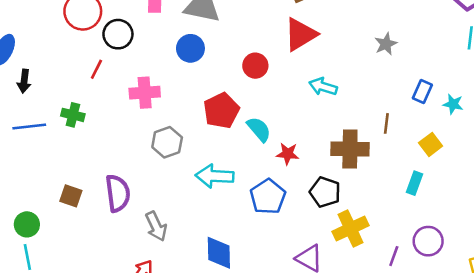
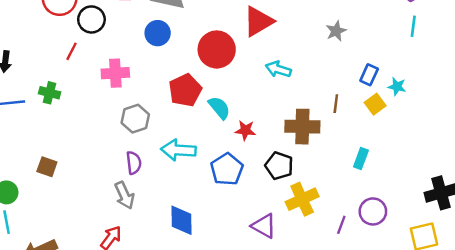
red circle: (255, 66) -> (217, 49), size x1.6
yellow square: (431, 144) -> (375, 104), moved
purple semicircle: (118, 193) -> (134, 163), moved, size x0.7

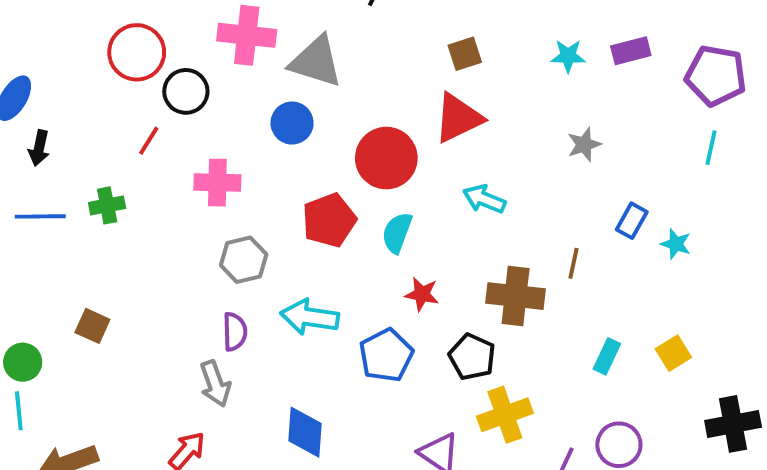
green cross: (50, 93) -> (107, 205), turned -30
yellow square: (375, 104) -> (673, 353), moved
cyan semicircle: (219, 108) -> (397, 233), moved, turned -125

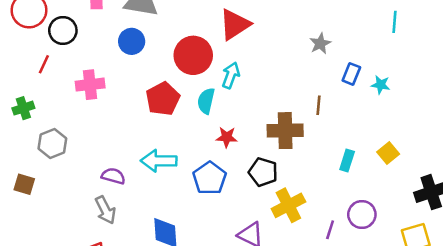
gray star: (584, 145) -> (320, 44), moved
cyan arrow: (484, 199) -> (231, 75), moved, turned 95
gray hexagon: (244, 260) -> (52, 143), moved
purple semicircle: (235, 332) -> (113, 176), turned -65

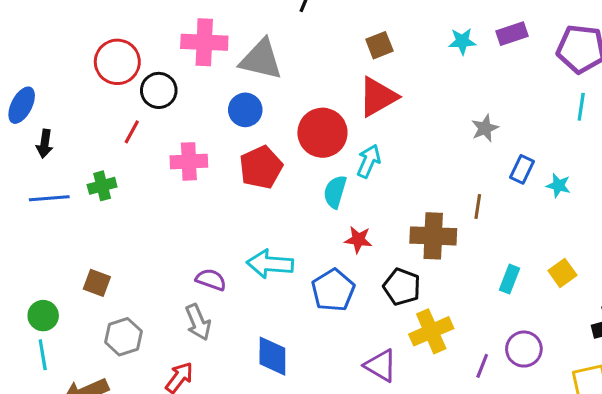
red pentagon: (163, 99) -> (261, 167), moved
gray hexagon: (52, 143) -> (123, 337), moved

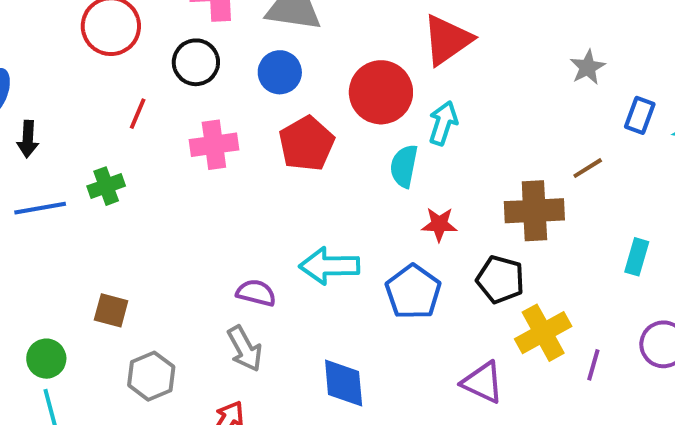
black circle: (159, 90) -> (196, 62), moved
brown line: (478, 207) -> (588, 168), turned 55
purple line: (482, 366) -> (593, 365), moved

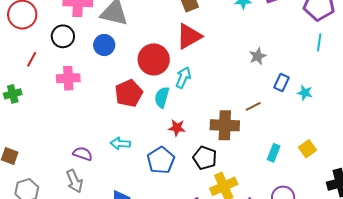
red pentagon: (307, 144) -> (129, 93), moved
cyan arrow: (329, 266) -> (120, 144), size x0.7

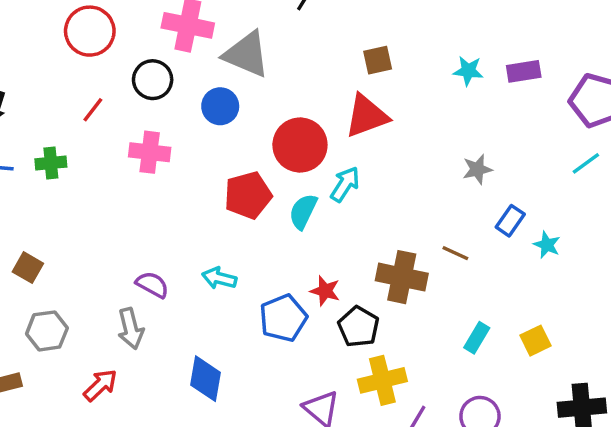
cyan line: (319, 42) -> (586, 163), turned 36
brown line: (253, 106) -> (455, 253), turned 42
red star: (177, 128) -> (325, 291), moved

